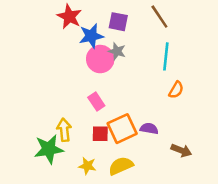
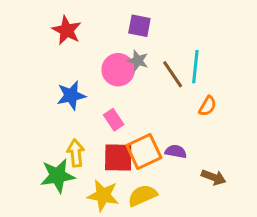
red star: (69, 17) -> (67, 30), moved
brown line: (159, 17) -> (173, 74), moved
blue star: (91, 36) -> (71, 95), moved
red square: (100, 134) -> (118, 158), size x1.5
yellow star: (87, 166) -> (103, 195), size x1.5

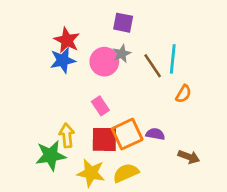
red star: (67, 30) -> (67, 40), moved
gray star: (138, 61) -> (122, 54), turned 30
blue star: (71, 95) -> (63, 60), moved

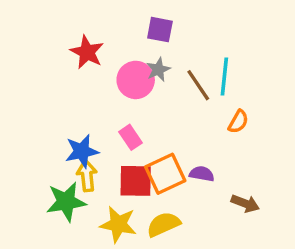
blue star: (63, 60) -> (82, 151), moved

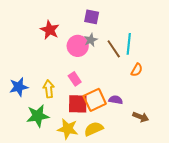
blue star: (82, 151) -> (19, 87), moved
yellow arrow: (87, 176) -> (49, 89), moved

